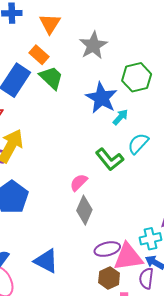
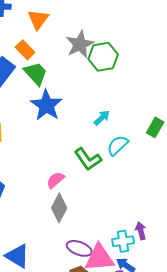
green hexagon: (137, 77) -> (103, 57), moved
blue star: (101, 98) -> (46, 105), moved
purple ellipse: (107, 249) -> (79, 248), turned 30

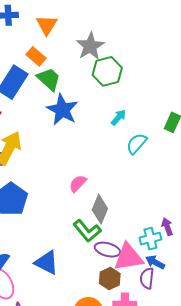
green hexagon: (103, 57) -> (107, 71), moved
green L-shape: (88, 159) -> (87, 231), moved
gray diamond: (59, 208) -> (100, 209), moved

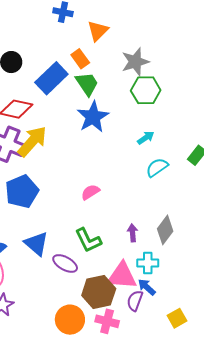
gray diamond: (100, 209) -> (165, 230), moved
purple arrow: (167, 227) -> (132, 233), moved
purple ellipse: (107, 250) -> (65, 263), moved
blue triangle: (46, 263) -> (36, 244), moved
brown hexagon: (110, 278) -> (99, 292), size x1.5

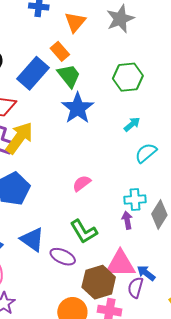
gray star: (135, 62) -> (120, 19), moved
cyan cross: (148, 263) -> (135, 200), moved

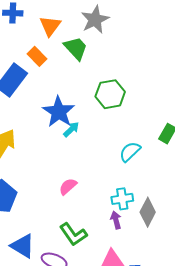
green trapezoid: (69, 76) -> (76, 48), moved
green hexagon: (128, 77) -> (110, 94), moved
cyan arrow: (132, 124) -> (71, 129), moved

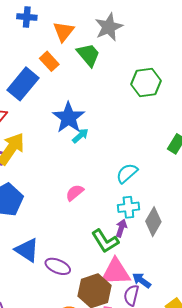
green hexagon: (110, 94) -> (146, 82), moved
cyan semicircle: (130, 152) -> (127, 173), moved
purple arrow: (116, 220) -> (121, 228), turned 30
green L-shape: (73, 234) -> (105, 241), moved

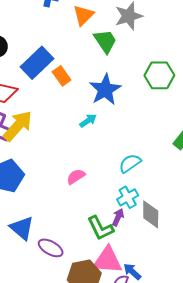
orange rectangle: (49, 61) -> (62, 76), moved
blue star: (69, 118) -> (105, 90), moved
cyan cross: (128, 207) -> (128, 197), turned -30
gray diamond: (153, 222) -> (151, 214), turned -36

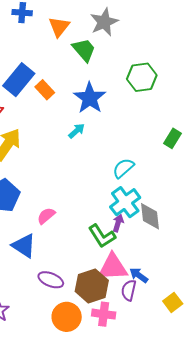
pink semicircle: (76, 177) -> (46, 216), moved
cyan cross: (128, 197) -> (125, 202), size x1.4
purple ellipse: (51, 248) -> (51, 280), moved

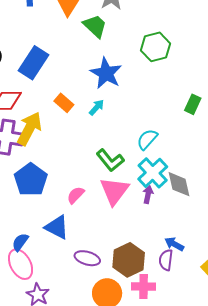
orange rectangle: (45, 90) -> (64, 103), moved
green L-shape: (102, 236) -> (110, 160), moved
pink triangle: (113, 267) -> (114, 191), moved, turned -44

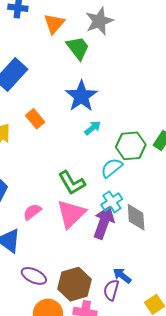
green hexagon: (156, 47) -> (131, 146), moved
cyan arrow: (97, 107) -> (93, 128), moved
cyan cross: (153, 173) -> (112, 202), size x0.7
purple arrow: (148, 195) -> (104, 223), size x1.8

